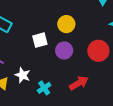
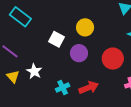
white square: (40, 40) -> (57, 39), turned 35
cyan cross: (44, 88) -> (63, 88), moved

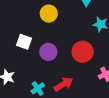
yellow circle: (85, 27) -> (49, 14), moved

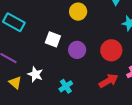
red arrow: (63, 84) -> (108, 81), moved

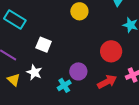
white square: (53, 39) -> (44, 45), moved
purple circle: (77, 50) -> (78, 71), moved

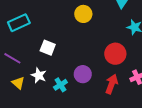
cyan rectangle: (15, 19) -> (19, 23), turned -55
red arrow: (107, 82) -> (112, 84), turned -42
cyan cross: (64, 85) -> (60, 85), moved

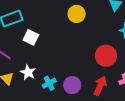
white square: (48, 48) -> (31, 37), moved
purple circle: (83, 74) -> (72, 85), moved

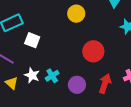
red circle: (106, 56) -> (93, 51), moved
cyan cross: (49, 83) -> (52, 76), moved

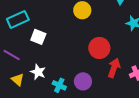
cyan cross: (52, 76) -> (59, 85), moved, turned -32
red arrow: (105, 84) -> (114, 68), moved

